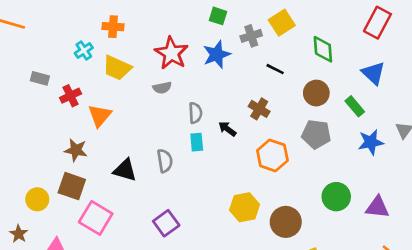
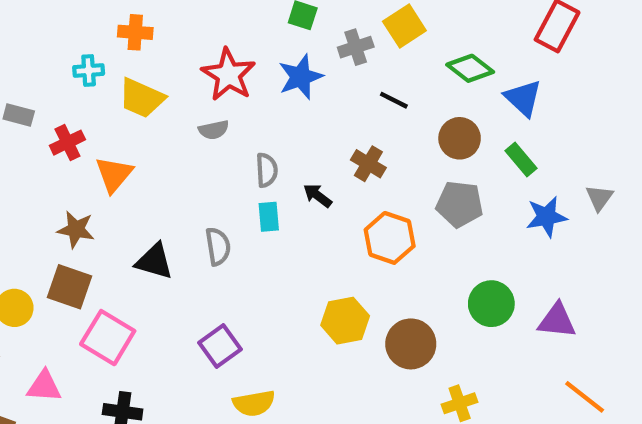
green diamond: (323, 49) -> (470, 68), turned -48
cyan cross: (84, 50) -> (89, 70), turned 30
blue triangle: (373, 73) -> (523, 98), moved

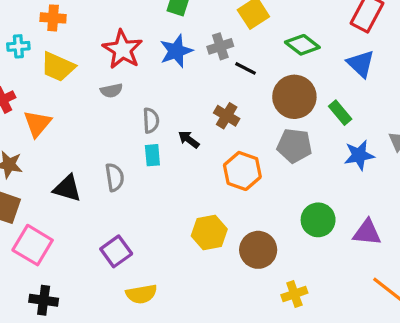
gray cross: (356, 47) -> (220, 46), moved
blue triangle: (523, 98) -> (361, 64), moved
brown circle: (460, 138) -> (294, 97), size x1.4

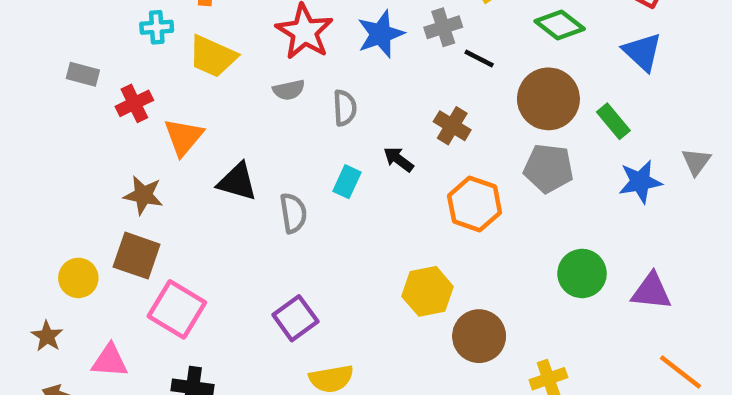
gray semicircle: (151, 120) -> (345, 108), moved
cyan rectangle: (152, 155) -> (347, 182), turned 30
black triangle: (67, 188) -> (237, 182), moved
brown circle: (258, 250) -> (479, 336), moved

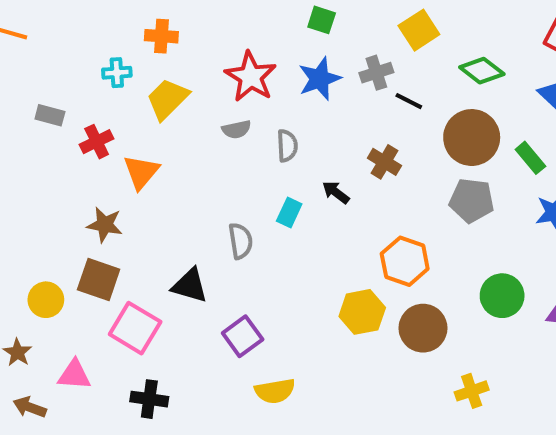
yellow trapezoid: (213, 56) -> (168, 99), turned 111
black triangle: (237, 182) -> (190, 286), moved
orange hexagon: (475, 204) -> (405, 261), moved
brown circle: (479, 336) -> (423, 328), moved

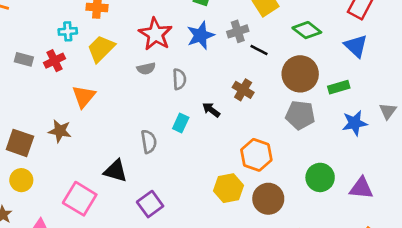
red cross: (97, 142) -> (55, 61), moved
green rectangle: (530, 158) -> (339, 87), turned -66
brown square: (99, 279) -> (20, 143), moved

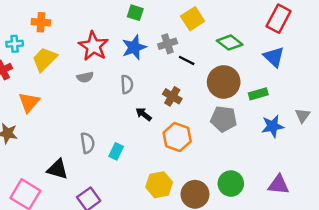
gray semicircle: (179, 79) -> (127, 84), moved
cyan rectangle: (181, 123) -> (116, 151), moved
orange hexagon: (256, 155) -> (177, 137), moved
green circle: (320, 177) -> (231, 184), moved

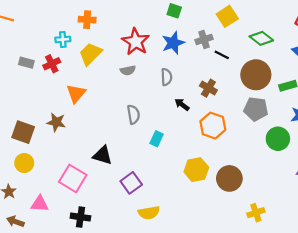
gray semicircle: (87, 143) -> (133, 114), moved
green circle: (231, 184) -> (278, 139), moved

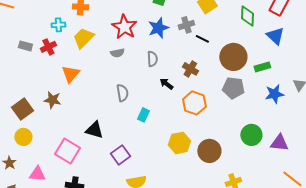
green diamond: (261, 38) -> (247, 16), moved, turned 55
brown square: (23, 132) -> (22, 109), turned 35
green circle: (278, 139) -> (251, 135), moved

